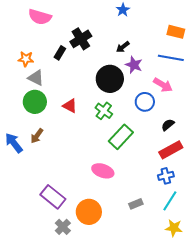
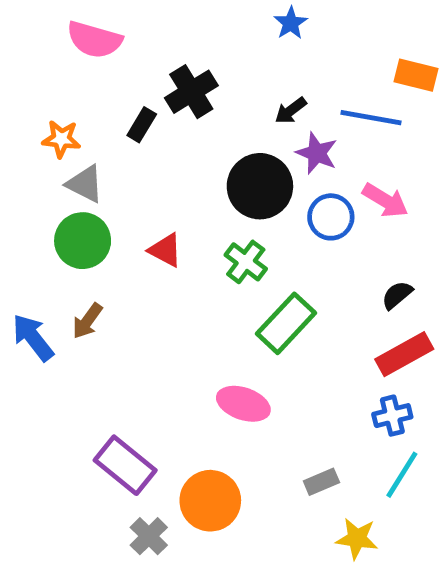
blue line: (171, 58) -> (371, 118), moved
blue circle: (145, 102) -> (331, 217), moved
yellow star: (174, 228) -> (357, 539), moved

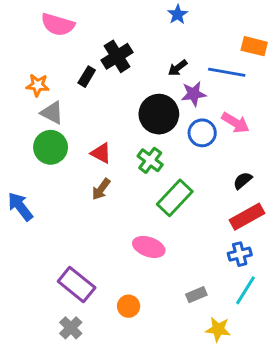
purple star: (317, 153) -> (194, 94), turned -30
brown arrow: (87, 321) -> (101, 189), moved
orange circle: (210, 501) -> (129, 306), size x0.6
gray cross: (149, 536) -> (71, 328), moved

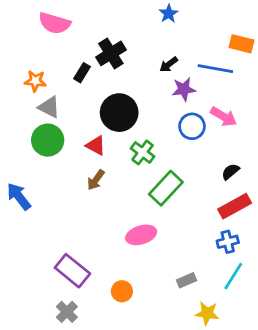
black circle: (159, 114) -> (119, 113), moved
pink ellipse: (149, 247) -> (141, 235), turned -36

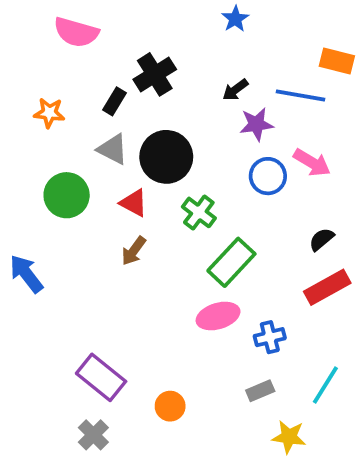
gray triangle: (49, 107) -> (113, 149), moved
pink ellipse: (141, 235) -> (218, 316), moved
blue cross: (228, 242) -> (270, 337), moved

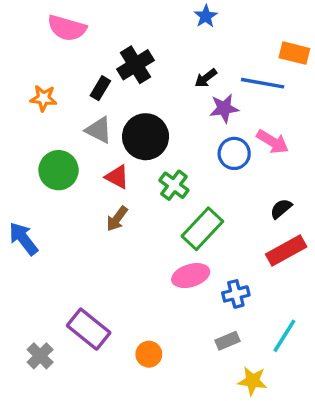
gray cross: (93, 435) -> (40, 356), moved

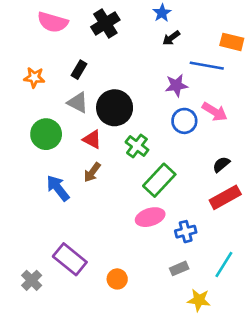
black cross: (135, 65) -> (105, 23), moved
black arrow: (206, 78) -> (171, 38), moved
blue arrow: (23, 239) -> (58, 188), moved

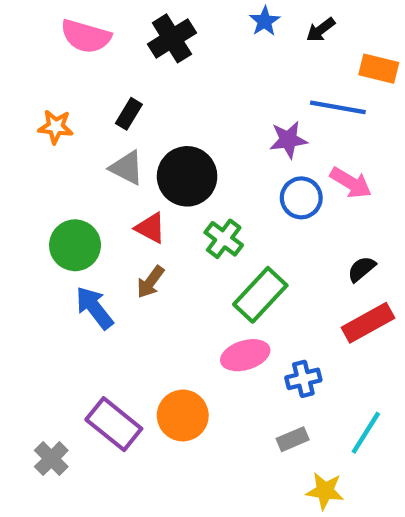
black arrow: (171, 38) -> (321, 30), moved
green circle: (46, 134) -> (75, 245), moved
orange circle: (117, 279) -> (183, 415), moved, size x1.5

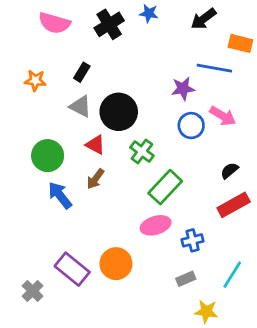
blue star: (265, 21) -> (149, 13), moved, turned -30
black arrow: (321, 30) -> (203, 19), size x1.4

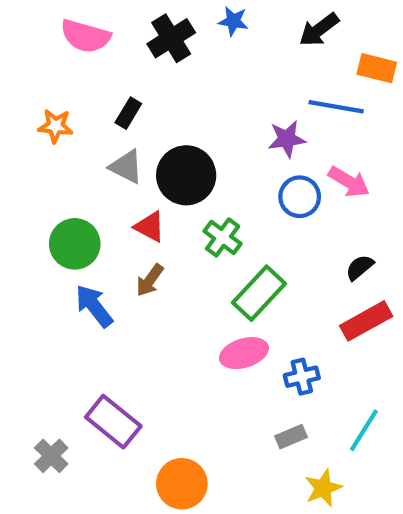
orange circle: (116, 264) -> (182, 484), moved
yellow star: (206, 311) -> (323, 488), turned -30

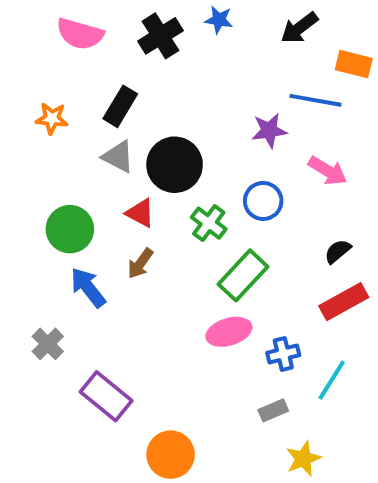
black rectangle: (128, 113) -> (120, 106), size x1.4
blue circle: (300, 197) -> (263, 201), moved
cyan line: (364, 430) -> (332, 380), moved
gray cross: (51, 456) -> (48, 344), moved

